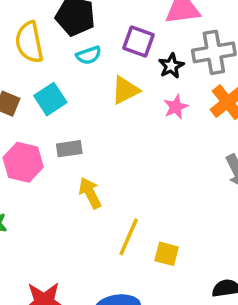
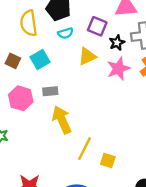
pink star: (176, 107) -> (118, 69), size x1.5
yellow arrow: (90, 193) -> (62, 120), size x1.4

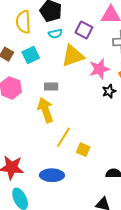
black star: (117, 43) -> (109, 91), moved
yellow triangle: (87, 56) -> (73, 56), size x1.4
gray rectangle: (50, 91) -> (51, 87), moved

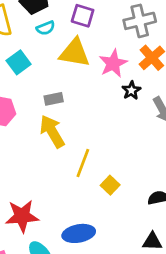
yellow triangle: (73, 56) -> (75, 53), turned 40
yellow square: (83, 150) -> (110, 185), moved, turned 32
blue ellipse: (52, 175) -> (79, 233), moved

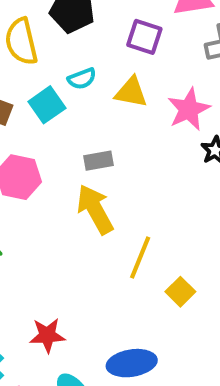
cyan semicircle: (46, 28) -> (82, 79), moved
yellow triangle: (75, 53) -> (131, 92), size x0.7
red star: (22, 216) -> (47, 335), size x0.7

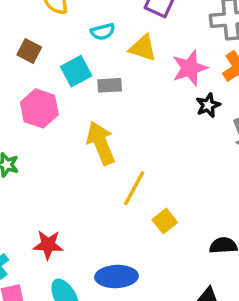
cyan square: (47, 105) -> (76, 71), moved
gray rectangle: (98, 161) -> (110, 85), moved

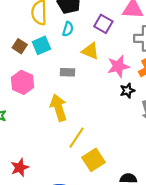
cyan semicircle: (103, 32) -> (68, 29), moved, turned -64
cyan square: (76, 71) -> (41, 45), moved
yellow square: (165, 221) -> (93, 160), size x1.5
red star: (48, 245) -> (20, 167), turned -30

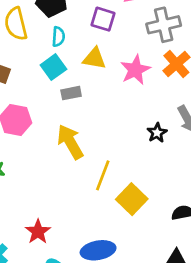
cyan square: (41, 45) -> (53, 67), moved
black star: (127, 91) -> (157, 133), moved

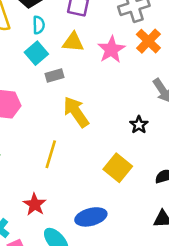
black star: (157, 133) -> (139, 125), moved
yellow arrow: (70, 142) -> (76, 112), moved
yellow line: (103, 175) -> (51, 154), moved

